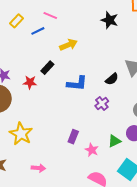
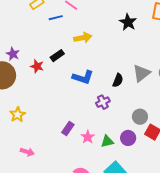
black semicircle: (112, 79) -> (118, 80), turned -40
yellow star: (21, 134) -> (17, 115), size x0.7
pink star: (92, 150) -> (88, 137), moved

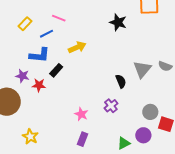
purple star: (13, 54) -> (22, 76), moved
blue L-shape: (83, 77) -> (39, 55), moved
black semicircle: (118, 80) -> (121, 81), turned -32
pink star: (88, 137) -> (81, 114), moved

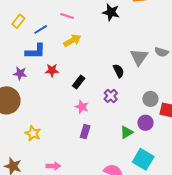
pink line: (59, 18) -> (67, 16), moved
black rectangle: (56, 70) -> (79, 82), moved
red star: (39, 85) -> (52, 70), moved

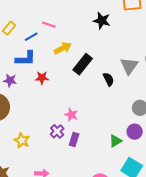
pink line: (67, 16) -> (49, 25), moved
black rectangle: (79, 82) -> (83, 64), moved, size x1.5
purple cross: (111, 96) -> (57, 131), moved

